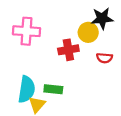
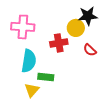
red semicircle: (104, 58) -> (90, 50), turned 40
cyan semicircle: (27, 89) -> (29, 61), moved

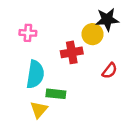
pink cross: (23, 27) -> (28, 33), size x0.6
red semicircle: (90, 50) -> (110, 71), moved, turned -96

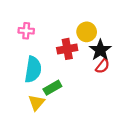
black star: (107, 19) -> (100, 50), moved, turned -30
green rectangle: (56, 94) -> (52, 88), turned -36

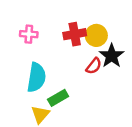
red cross: (67, 49) -> (75, 34), moved
red semicircle: (103, 66) -> (94, 66), moved

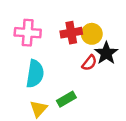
pink cross: (29, 34) -> (28, 33), size x1.5
green rectangle: (58, 98) -> (66, 99), moved

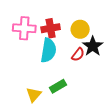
red cross: (71, 33) -> (51, 28), moved
cyan semicircle: (35, 74) -> (48, 50), moved

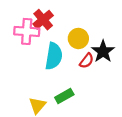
red cross: (51, 28) -> (43, 20), moved, turned -30
yellow circle: (80, 29) -> (78, 38), moved

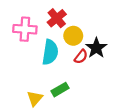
red cross: (43, 20) -> (57, 18), moved

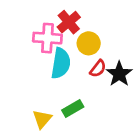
pink cross: (25, 29) -> (47, 38), moved
black star: (96, 48) -> (119, 74), moved

